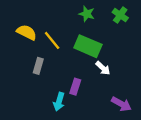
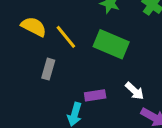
white arrow: (103, 68) -> (135, 91), moved
purple rectangle: (75, 87) -> (95, 95), turned 63

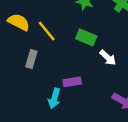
green rectangle: (111, 44) -> (86, 37), size x0.7
white arrow: (135, 91) -> (108, 58), moved

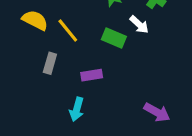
white arrow: (108, 58) -> (139, 25), moved
purple rectangle: (72, 82) -> (92, 75), moved

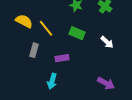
white arrow: (139, 25) -> (107, 42), moved

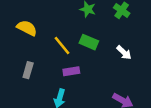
yellow line: (46, 28) -> (62, 46), moved
gray rectangle: (34, 50) -> (28, 70), moved

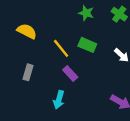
purple rectangle: (71, 71) -> (70, 73), turned 56

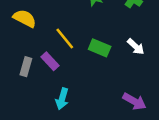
green rectangle: (87, 45) -> (100, 48), moved
purple rectangle: (70, 73) -> (50, 61), moved

